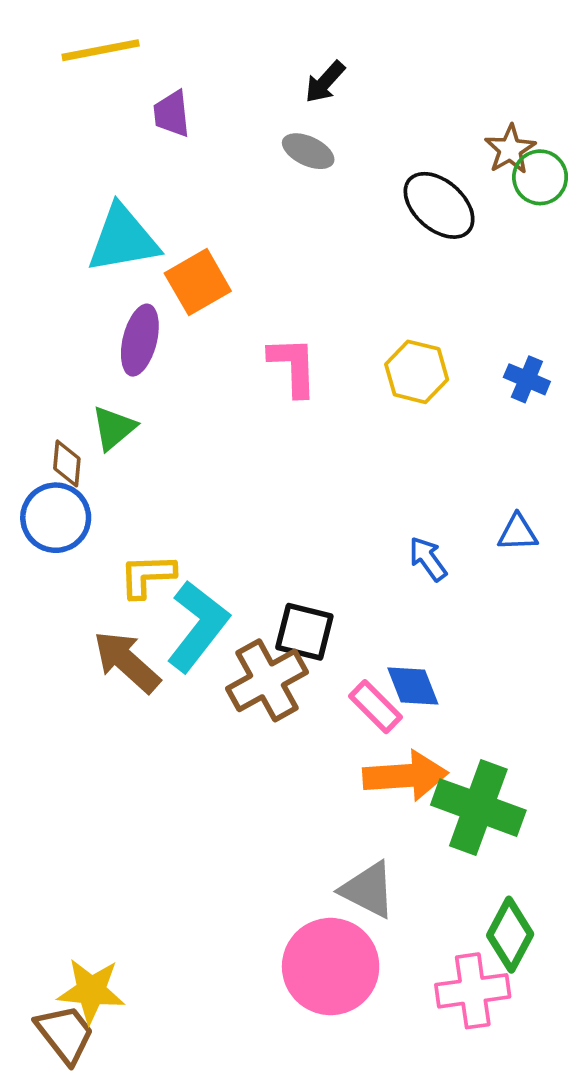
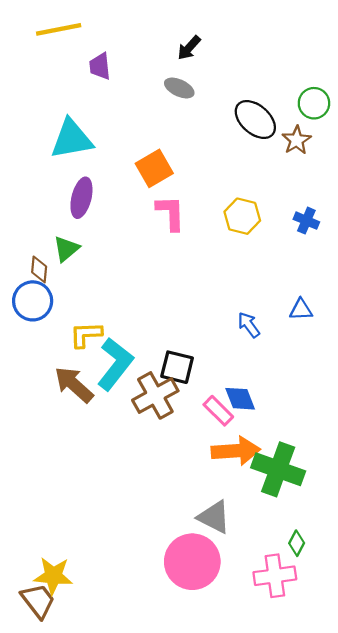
brown star: (510, 149) -> (297, 140), moved
orange square: (198, 282) -> (154, 168), moved
green diamond: (510, 935) -> (297, 543), size x0.6

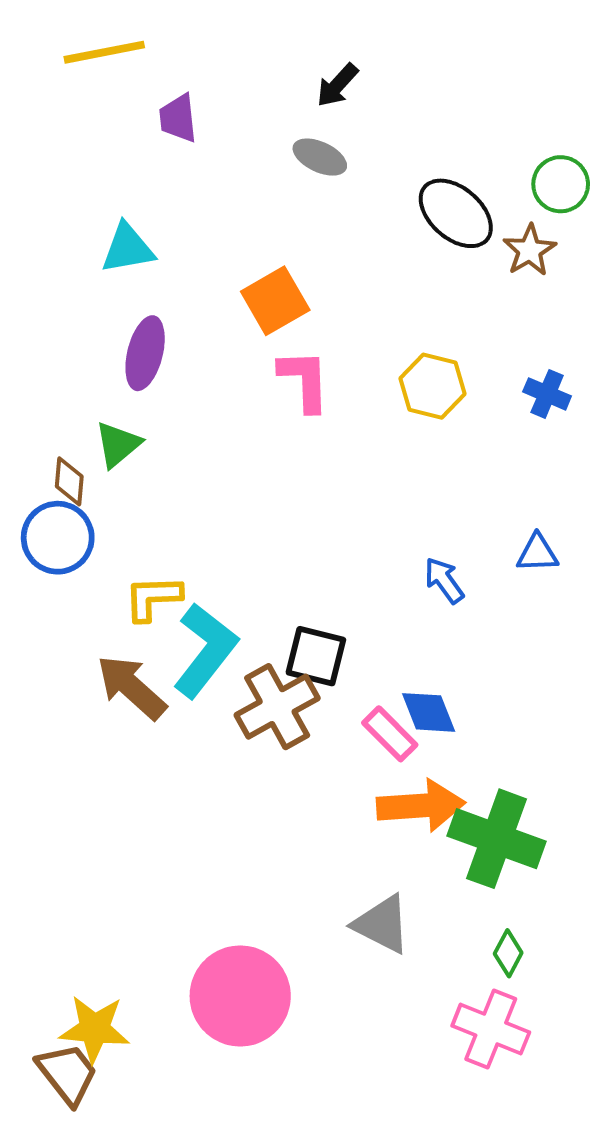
cyan triangle: (72, 139) -> (128, 248), size x0.7
green diamond: (297, 543) -> (508, 953), moved
pink circle: (192, 562) -> (240, 996), moved
pink cross: (275, 576) -> (491, 1029), turned 30

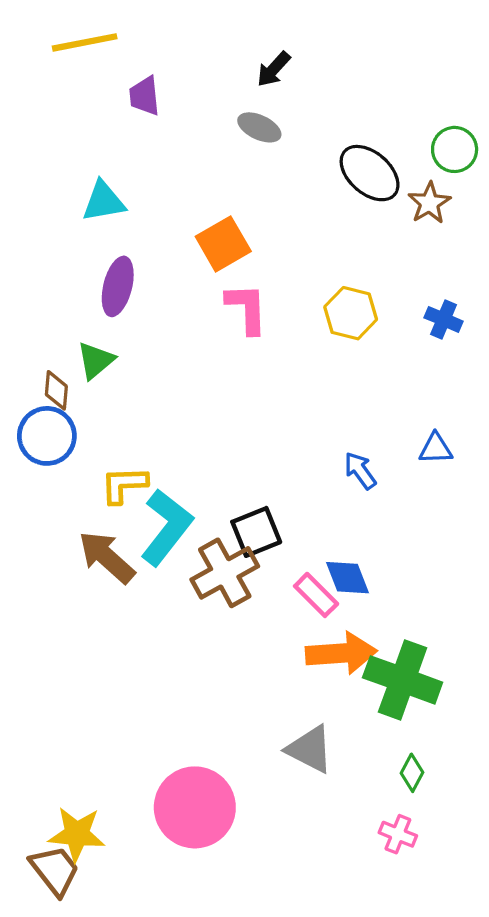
black square: (316, 656) -> (256, 532), turned -36
pink cross: (491, 1029) -> (398, 834), size x0.6

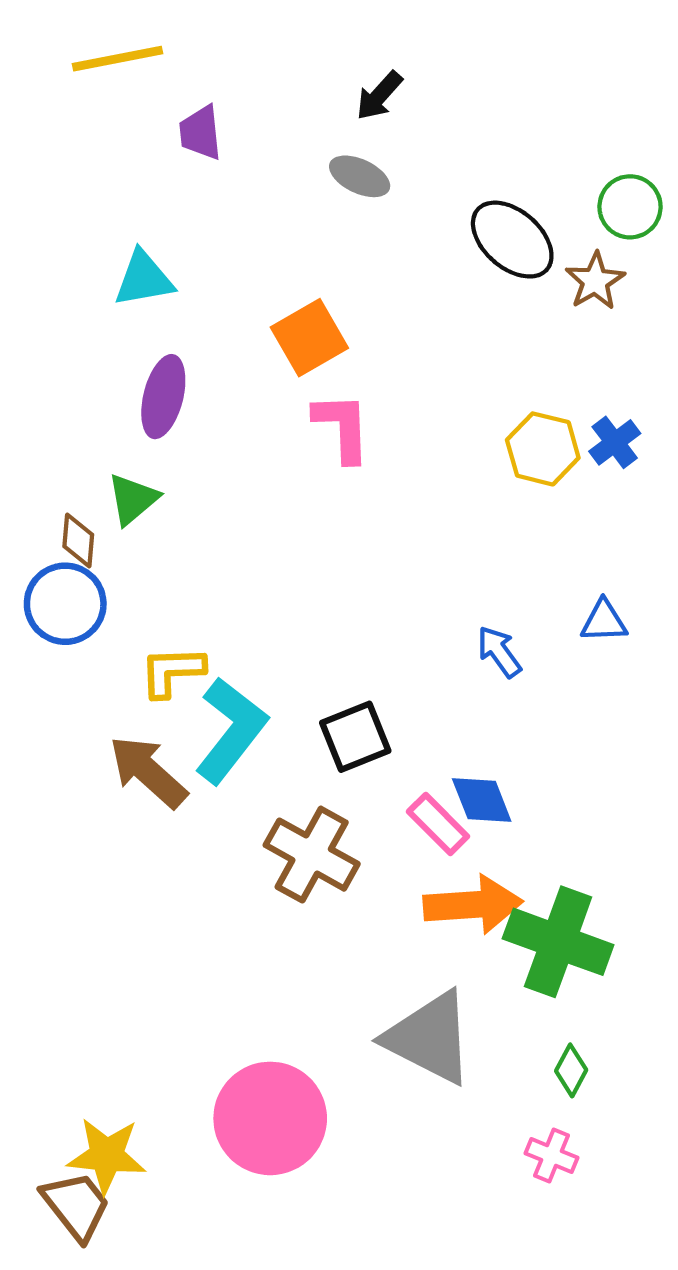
yellow hexagon: (351, 313) -> (543, 449), moved
blue cross: (444, 319) -> (615, 442), turned 30
brown cross: (225, 573) -> (312, 855), moved, turned -32
gray triangle: (310, 749) -> (429, 1038), size x1.4

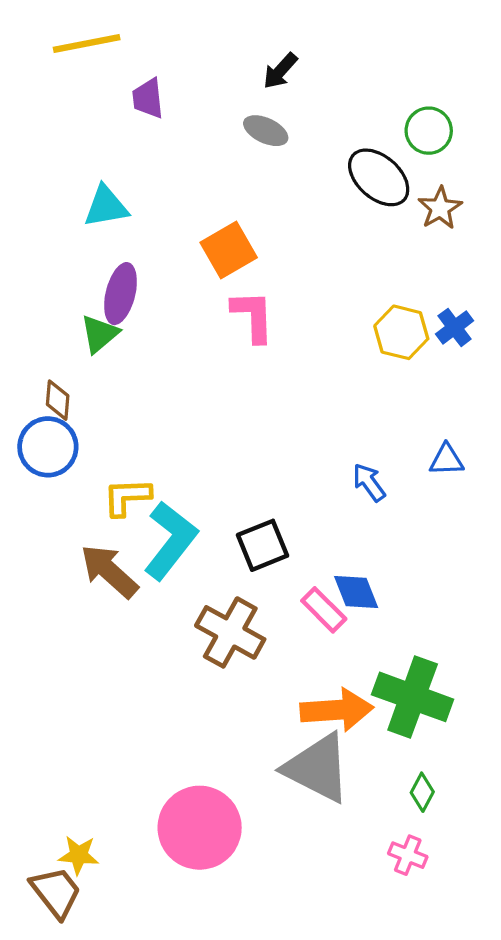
green circle: (630, 207) -> (429, 131), moved
green triangle: (133, 499) -> (100, 334), moved
orange arrow: (473, 905) -> (337, 710), moved
yellow star: (107, 1155) -> (79, 855), size x0.7

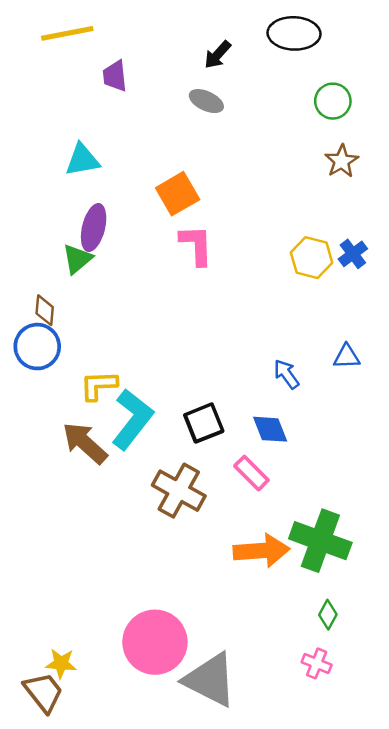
black ellipse: (379, 177) -> (294, 33), moved, turned -39
blue diamond: (356, 592) -> (270, 429), moved
gray triangle: (317, 768) -> (210, 680), moved

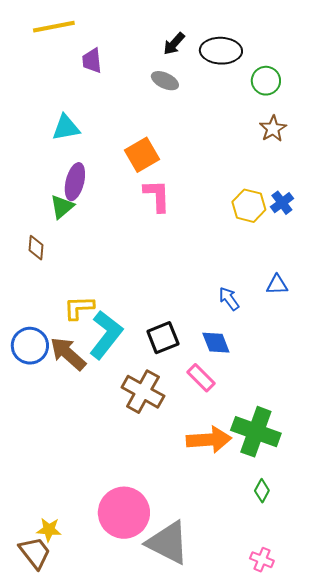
black ellipse: (294, 33) -> (221, 51), moved
blue circle: (37, 347) -> (30, 346), moved
pink cross: (317, 663) -> (262, 560), moved

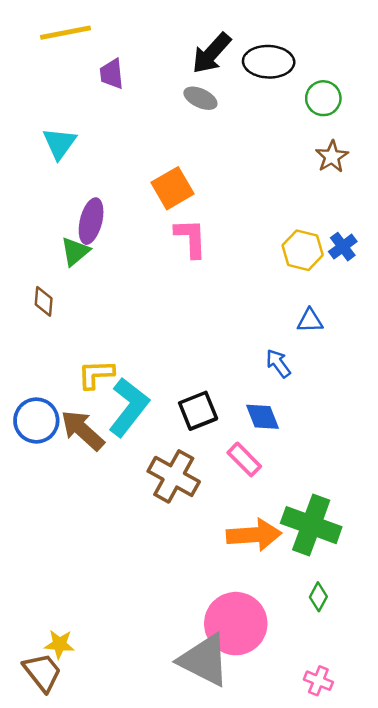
black arrow: (174, 44) -> (211, 53), size x1.5
cyan triangle: (66, 128) -> (59, 143), moved, turned -44
blue triangle: (277, 285) -> (310, 321), moved
pink circle: (124, 513) -> (236, 624), moved

